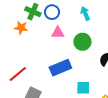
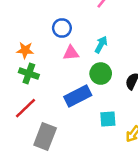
green cross: (33, 12) -> (29, 74), moved
cyan arrow: (85, 13) -> (101, 44), moved, turned 56
green circle: (82, 42) -> (101, 74), moved

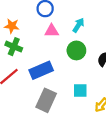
blue rectangle: (78, 96) -> (41, 70), moved
gray rectangle: (45, 137) -> (46, 100), moved

